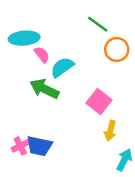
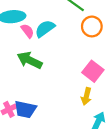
cyan semicircle: (62, 67) -> (45, 29), moved
pink square: (99, 102) -> (93, 71), moved

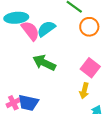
pink semicircle: (27, 31) -> (30, 31), size x1.5
green arrow: (30, 60) -> (44, 63), moved

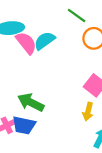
green arrow: (44, 63) -> (31, 102), moved

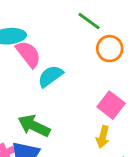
cyan semicircle: (45, 41) -> (50, 76), moved

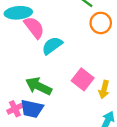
pink square: (111, 105) -> (83, 79), moved
yellow arrow: (103, 137) -> (104, 90), moved

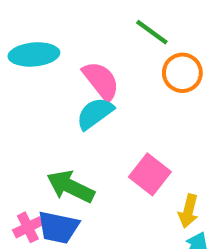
pink semicircle: (34, 27) -> (101, 81), moved
yellow arrow: (104, 90) -> (188, 211), moved

